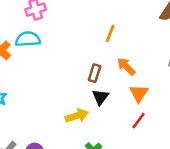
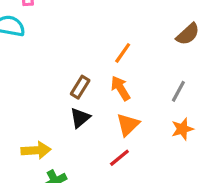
orange line: (110, 33) -> (123, 53), moved
yellow arrow: (77, 116) -> (36, 150), moved

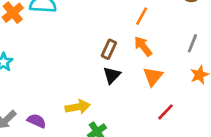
red line: (119, 158) -> (165, 112), moved

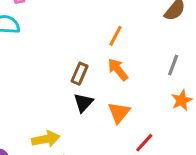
orange triangle: (153, 76) -> (119, 113), moved

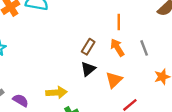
orange line: (116, 36) -> (119, 22), turned -35
gray line: (173, 65) -> (144, 48), moved, turned -49

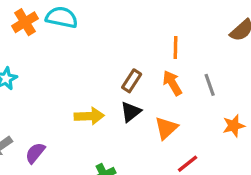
yellow arrow: (56, 92) -> (89, 116), moved
purple semicircle: (21, 100) -> (35, 153), turned -84

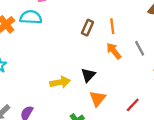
brown rectangle: (132, 81) -> (87, 28), moved
orange triangle: (166, 128) -> (98, 99), moved

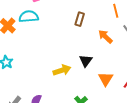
orange line: (112, 26) -> (116, 11), moved
orange triangle: (98, 99) -> (106, 79), moved

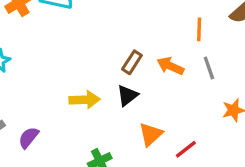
brown rectangle: (80, 19) -> (132, 62), moved
orange arrow: (105, 37) -> (170, 66), turned -35

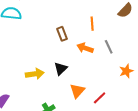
orange line: (199, 29) -> (92, 24), moved
brown rectangle: (132, 62) -> (62, 34), moved, turned -48

